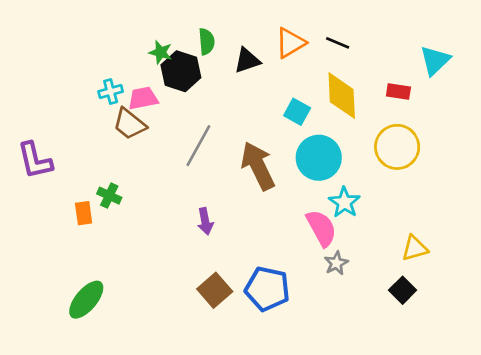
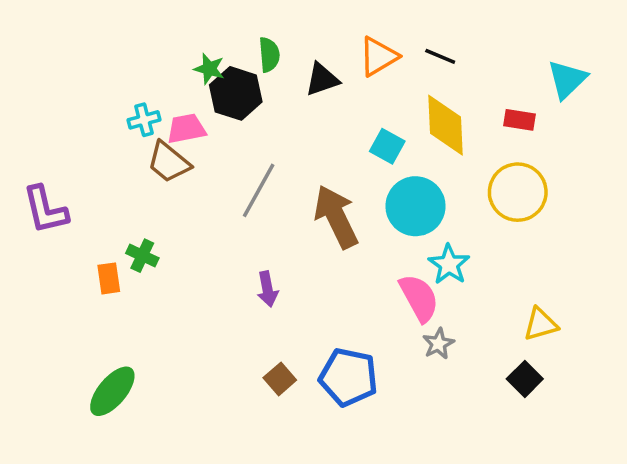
brown square: (215, 290) -> (280, 379), size x0.7

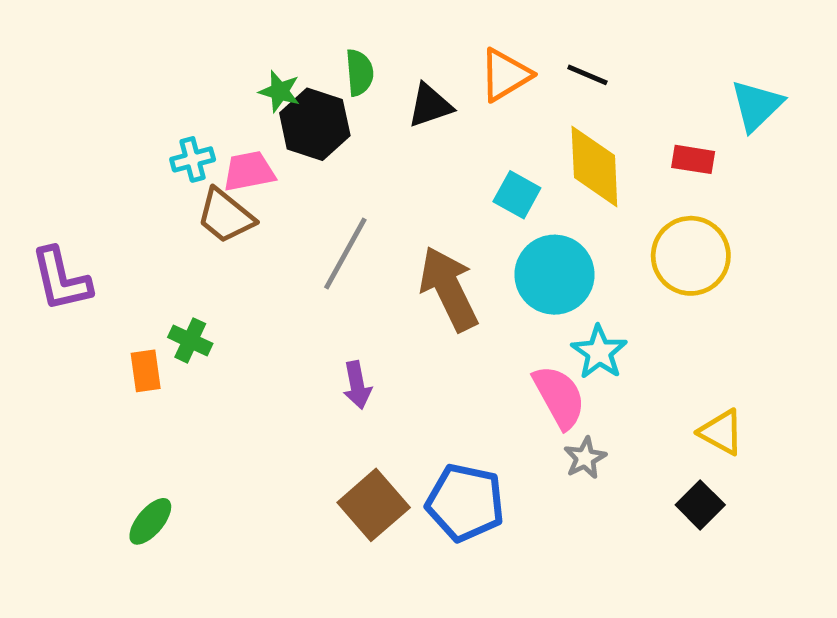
yellow triangle: (541, 324) -> (721, 432), turned 45
brown square: (280, 379) -> (374, 505), size x1.6
green ellipse: (112, 391) -> (150, 521), size x0.7

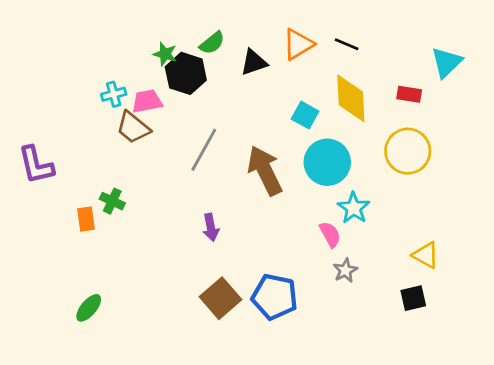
green semicircle: (359, 73) -> (212, 43), turned 56
pink semicircle: (559, 397) -> (330, 234), size x0.7
black square: (700, 505) -> (413, 298), turned 32

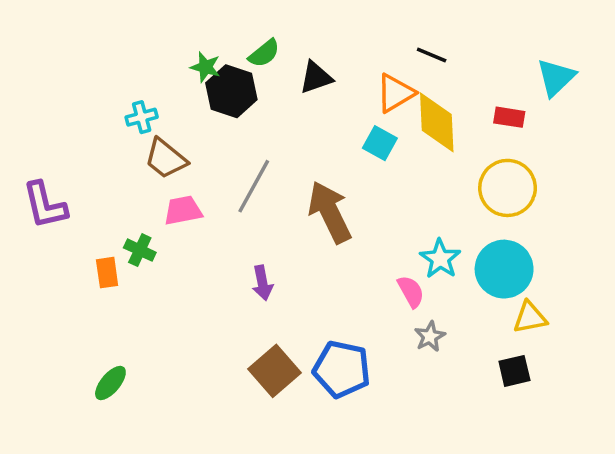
orange triangle: (298, 44) -> (395, 93), moved
pink trapezoid: (147, 101) -> (183, 210), moved
cyan circle: (327, 162) -> (504, 269), moved
yellow triangle: (426, 255) -> (530, 317), turned -40

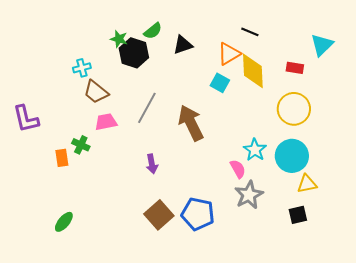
gray star: (430, 336) -> (249, 195), size x1.6

